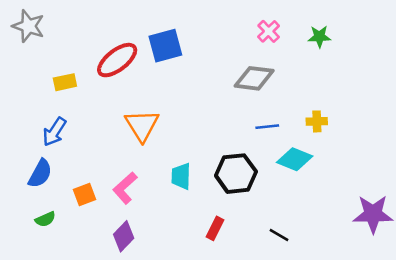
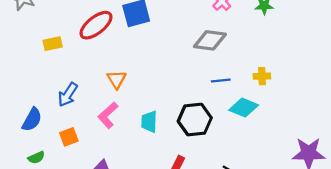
orange triangle: (142, 125) -> (117, 79), size x0.7
blue arrow: (54, 132) -> (68, 95), moved
pink L-shape: (125, 188) -> (108, 115), moved

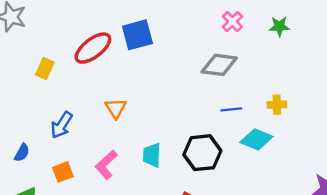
yellow rectangle: (53, 44) -> (45, 69), turned -54
pink L-shape: (108, 115) -> (106, 165), moved
blue semicircle: (32, 120) -> (22, 153), size x0.7

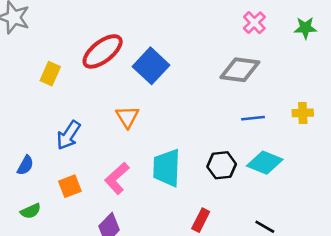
blue square: (137, 35) -> (151, 66), moved, turned -32
cyan diamond: (256, 139) -> (265, 163), moved
black hexagon: (202, 153) -> (222, 165), size x0.7
cyan trapezoid: (152, 155) -> (167, 168), size x1.4

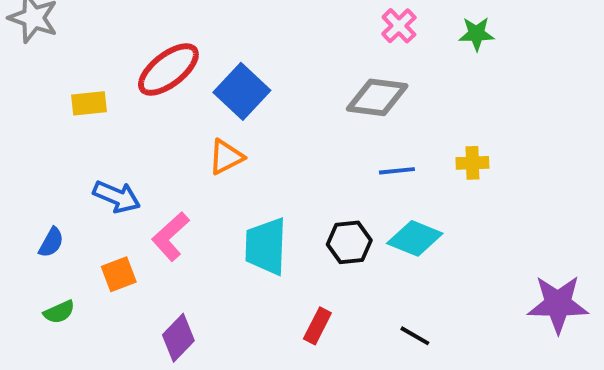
yellow rectangle: (50, 74) -> (89, 103), turned 60
orange triangle: (127, 117) -> (226, 157), moved, turned 35
blue arrow: (69, 135) -> (117, 197), turned -100
pink L-shape: (117, 178) -> (170, 236), moved

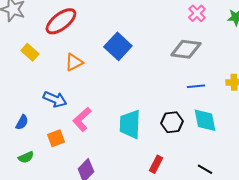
red ellipse: (168, 70) -> (61, 21), moved
yellow rectangle: (89, 103) -> (30, 52), moved, turned 48
orange triangle: (226, 157) -> (74, 62), moved
cyan diamond: (415, 238) -> (205, 120), turned 56

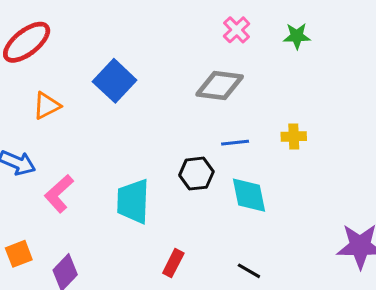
black hexagon: (172, 122) -> (196, 174), moved
orange square: (56, 138) -> (19, 254), moved

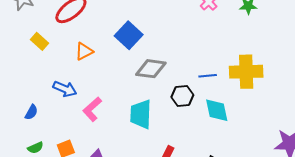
gray diamond: (220, 85) -> (151, 69), moved
yellow cross: (294, 136) -> (246, 72), size x2.0

